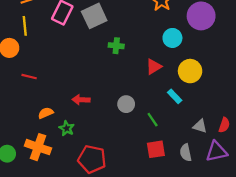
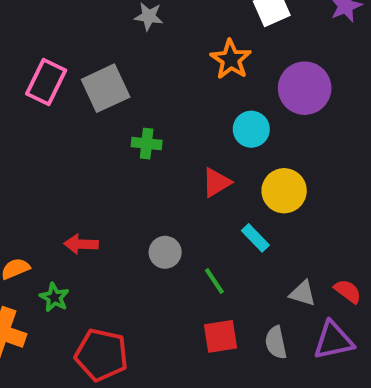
red semicircle: (224, 125) -> (348, 291), turned -72

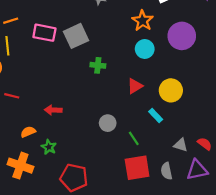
pink rectangle: (46, 82) -> (44, 33), turned 75
cyan circle: (251, 129) -> (145, 49), moved
red arrow: (81, 244) -> (53, 110), moved
red square: (220, 336) -> (137, 168), size x1.4

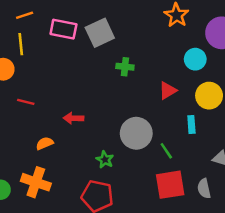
cyan circle: (145, 49) -> (195, 59), moved
cyan rectangle: (156, 115) -> (191, 124), turned 40
gray circle: (108, 123) -> (136, 133), size x1.6
green star: (49, 147) -> (105, 160), moved

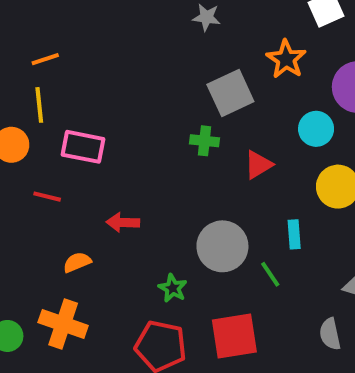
pink rectangle: (63, 29) -> (83, 147), moved
gray square: (100, 33) -> (230, 93), moved
red triangle: (168, 91) -> (258, 165), moved
cyan rectangle: (191, 124) -> (294, 234), moved
red square: (170, 185) -> (234, 336), moved

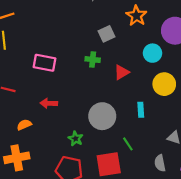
gray square: (230, 93) -> (107, 34), size x0.7
pink rectangle: (83, 147) -> (45, 63), moved
green line: (270, 274) -> (128, 144), moved
orange cross: (63, 324) -> (17, 158), turned -30

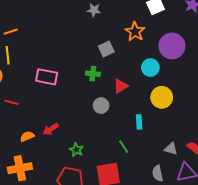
red arrow: (49, 103) -> (51, 129), moved, turned -35
gray circle: (102, 116) -> (101, 106), moved, size x0.6
green line: (128, 144) -> (124, 147), moved

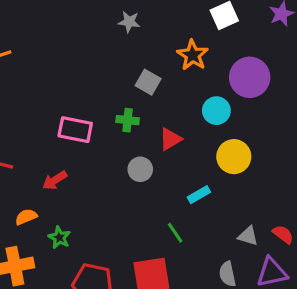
gray square: (106, 49) -> (148, 82), turned -35
pink rectangle: (47, 77) -> (75, 130), moved
cyan rectangle: (139, 122) -> (199, 195), turned 64
red arrow: (51, 129) -> (55, 180), moved
green star: (76, 150) -> (59, 237), moved

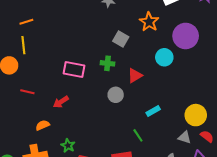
yellow circle: (234, 157) -> (196, 115), moved
green star: (59, 237) -> (68, 146), moved

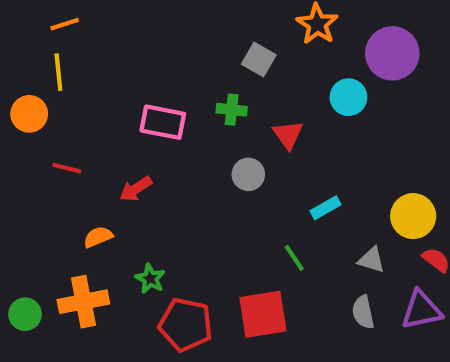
red triangle: (135, 76) -> (288, 135), turned -35
gray triangle: (185, 137) -> (371, 260), moved

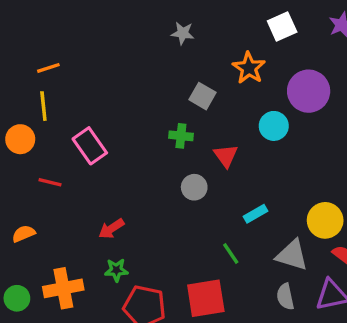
pink rectangle: (163, 122) -> (90, 146), moved, turned 44
red arrow: (136, 189) -> (111, 229), moved
orange semicircle: (98, 237) -> (24, 234), moved
gray triangle: (371, 260) -> (292, 255), size x1.5
green star: (150, 279) -> (116, 270), turned -30

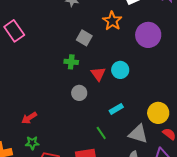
cyan circle: (274, 126) -> (120, 70), moved
pink rectangle: (90, 146) -> (14, 31), moved

